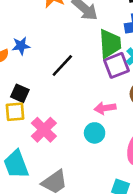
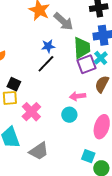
blue star: (21, 46) -> (48, 46), moved

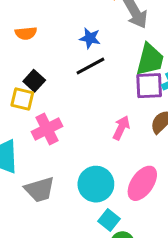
blue star: (48, 46) -> (90, 38), moved
pink arrow: (78, 96) -> (121, 128), turned 105
cyan circle: (69, 115) -> (96, 184), moved, size x1.5

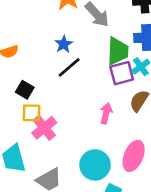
blue star: (90, 38) -> (64, 44), turned -30
yellow square: (22, 99) -> (32, 113), moved

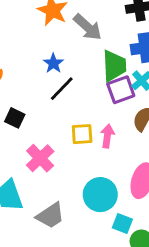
yellow square: (32, 113) -> (82, 134), moved

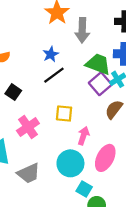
gray arrow: (88, 27) -> (82, 30), turned 40
green trapezoid: (114, 66) -> (98, 64), turned -76
purple square: (121, 90) -> (100, 84), turned -30
pink arrow: (107, 136) -> (83, 136), moved

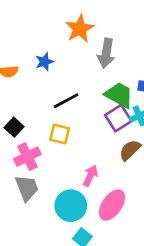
blue star: (51, 54) -> (44, 62), moved
black square: (13, 92) -> (14, 127), moved
yellow square: (64, 113) -> (60, 134), moved
gray trapezoid: (29, 173) -> (27, 188), moved, turned -95

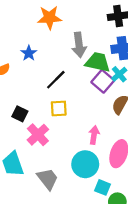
orange star: (80, 29) -> (49, 18), turned -30
gray arrow: (106, 53) -> (79, 45), moved
gray trapezoid: (27, 188) -> (48, 179), moved

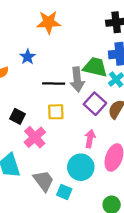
gray arrow: (79, 45) -> (77, 79), moved
black line: (56, 80) -> (54, 83), turned 45
purple square: (103, 81) -> (95, 104), moved
cyan square: (103, 187) -> (64, 192), moved

